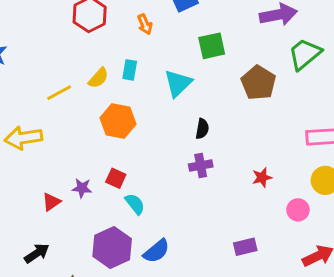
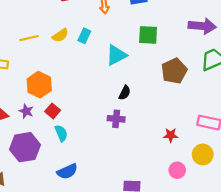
orange hexagon: (118, 121) -> (39, 85), moved
red star: (262, 177) -> (171, 135), moved
purple hexagon: (112, 247) -> (25, 147), moved

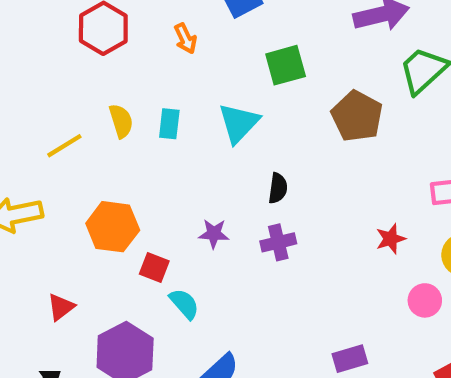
yellow semicircle: (60, 35) -> (121, 121), turned -56
cyan rectangle: (84, 36) -> (169, 124), moved
purple star: (26, 111) -> (214, 234), moved

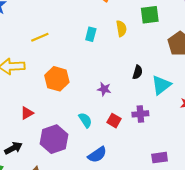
yellow semicircle: (121, 121) -> (121, 29), moved
cyan triangle: (239, 123) -> (161, 85), moved
purple cross: (278, 242) -> (140, 114), moved
red square: (154, 267) -> (114, 121), moved

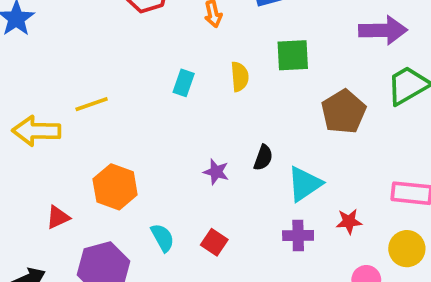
yellow line: (40, 37) -> (92, 104), moved
orange hexagon: (57, 79) -> (115, 187), moved
purple star: (104, 89) -> (216, 172), moved
purple cross: (140, 114) -> (298, 236), moved

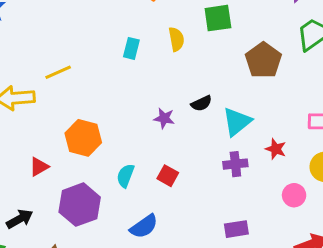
black semicircle: (263, 158) -> (201, 103), turned 50
red star: (349, 221) -> (276, 149), turned 30
cyan semicircle: (163, 238) -> (125, 176), turned -125

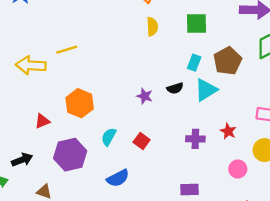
yellow semicircle: (176, 39) -> (152, 27), moved
cyan rectangle: (131, 48) -> (194, 63), moved
cyan triangle: (237, 122) -> (206, 90), moved

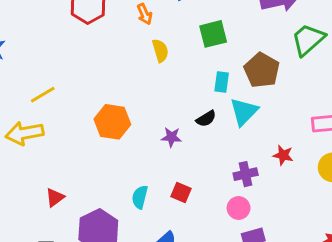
yellow line: (67, 50) -> (43, 95), moved
orange hexagon: (80, 103) -> (112, 122), moved
pink circle: (238, 169) -> (239, 208), moved

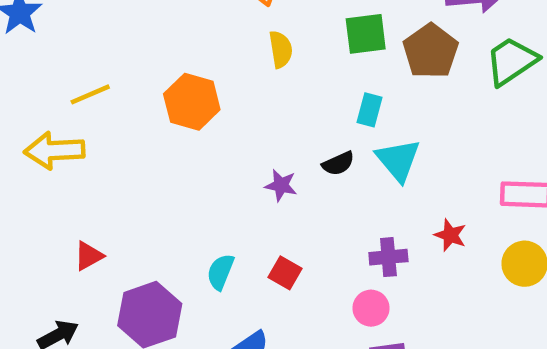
brown pentagon: (262, 70) -> (431, 51), moved
cyan triangle: (244, 112) -> (398, 160), turned -32
orange hexagon: (112, 122) -> (192, 102), moved

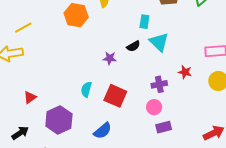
orange hexagon: (192, 102) -> (76, 15), moved
cyan semicircle: (220, 272) -> (86, 89), moved
red square: (285, 273) -> (115, 96), size x1.6

